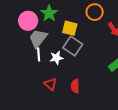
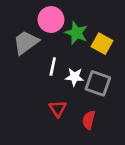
green star: (49, 13) -> (76, 33), moved, turned -30
gray trapezoid: (38, 38) -> (26, 42), moved
gray square: (73, 46) -> (98, 83), moved, turned -30

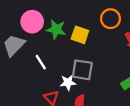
white line: (53, 67) -> (41, 62), turned -35
white star: (74, 77) -> (68, 83), moved

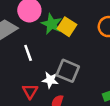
yellow square: (80, 35) -> (67, 27), moved

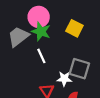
green star: (51, 24) -> (41, 32), moved

